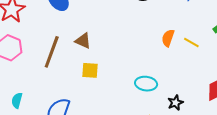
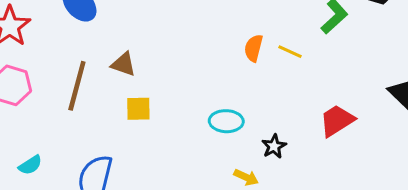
cyan semicircle: (17, 100) -> (30, 165), turned -133

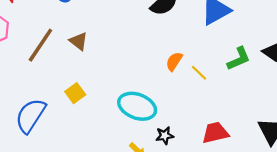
yellow square: (138, 109) -> (75, 93), moved, turned 36
cyan ellipse: (226, 121) -> (137, 106), size x1.5

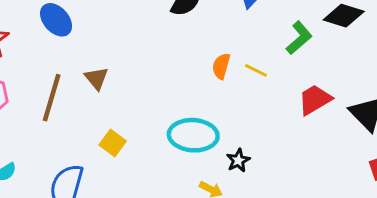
brown triangle: (78, 41) -> (97, 78), turned 30
red trapezoid: (215, 133) -> (315, 100), moved

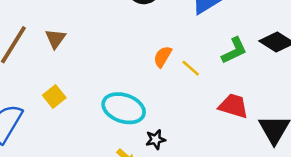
red trapezoid: (315, 100) -> (233, 106), turned 32

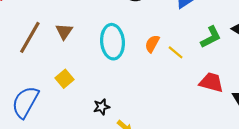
cyan ellipse: (124, 108) -> (112, 42), moved, turned 68
black star: (156, 140) -> (102, 107), moved

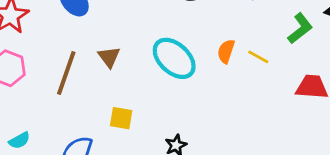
cyan ellipse: (112, 42) -> (174, 58), turned -32
yellow square: (64, 79) -> (121, 118), turned -30

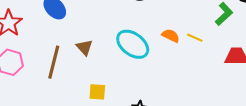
orange semicircle: (226, 51) -> (171, 36), turned 102

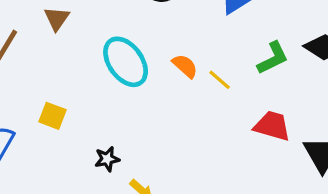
brown triangle: (84, 47) -> (57, 19), moved

